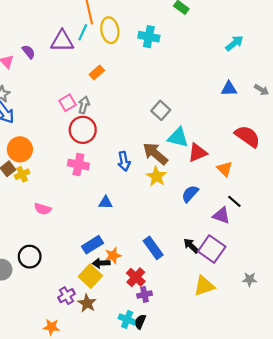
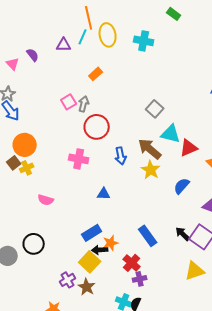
purple triangle: (62, 41) -> (64, 45), size x0.7
red circle: (83, 130) -> (97, 127), moved

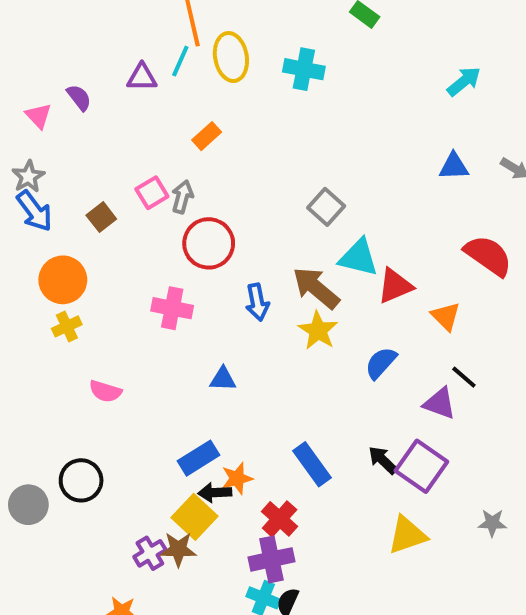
brown square: (14, 163) -> (101, 217), moved
purple cross: (140, 279) -> (271, 559), moved, size x1.5
brown star: (87, 287) -> (178, 549), moved, turned -30

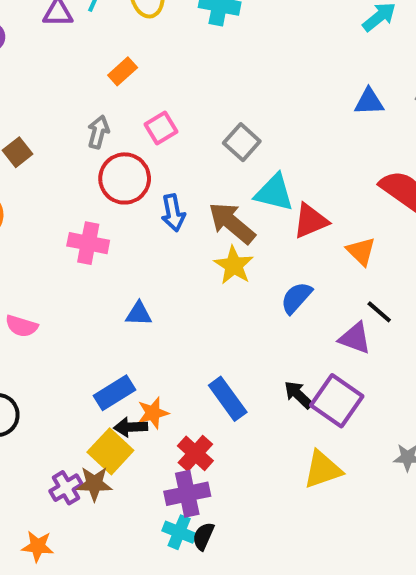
pink square: (152, 193) -> (161, 128), moved
blue arrow: (257, 302) -> (173, 213), moved

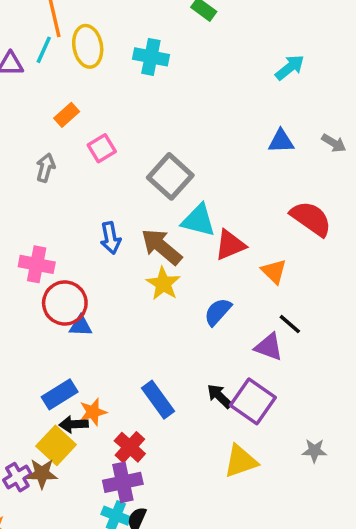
pink square: (161, 128) -> (102, 148), moved
gray square: (242, 142) -> (170, 176), size x1.4
red circle: (125, 178) -> (65, 303), moved

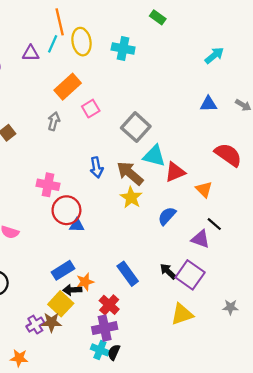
orange rectangle: (67, 115) -> (68, 87), size x1.6

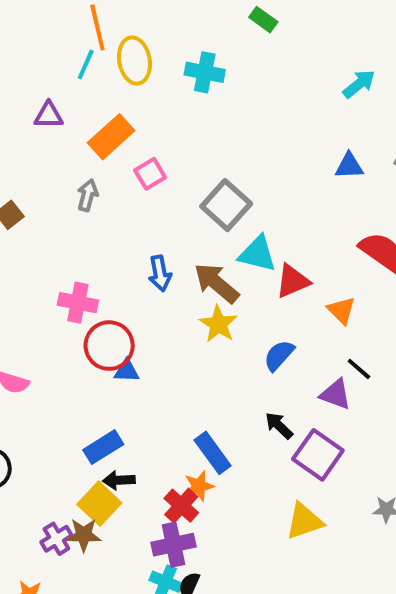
purple triangle: (31, 53) -> (49, 115), moved
black arrow: (168, 271) -> (279, 426), moved
orange star: (85, 282) -> (199, 486), moved

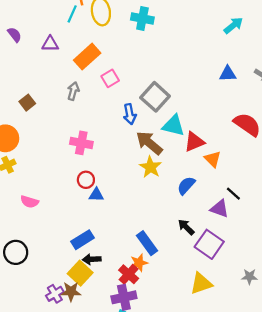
blue arrow: (160, 273) -> (130, 114), moved
pink cross: (78, 303) -> (81, 143), moved
orange triangle: (341, 310) -> (213, 159), moved
red circle: (109, 346) -> (86, 180), size x0.6

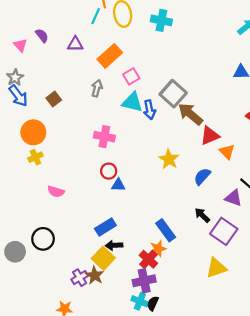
cyan triangle: (173, 126) -> (132, 102), moved
brown arrow: (149, 143) -> (190, 114), moved
brown star: (71, 292) -> (95, 275), turned 30

